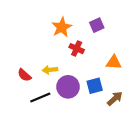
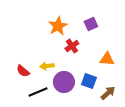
red cross: (77, 49) -> (72, 46), turned 32
blue square: (95, 86) -> (89, 81), turned 35

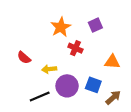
red cross: (72, 46) -> (75, 48), turned -32
red semicircle: (23, 71) -> (24, 58), moved

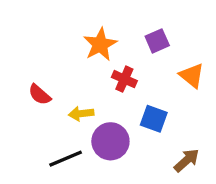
orange triangle: (112, 62) -> (192, 76), moved, turned 35
blue square: (93, 85) -> (154, 119), moved

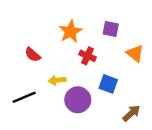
purple square: (157, 41) -> (111, 29), turned 35
red semicircle: (40, 95) -> (33, 55), moved
black line: (66, 159) -> (24, 97), moved

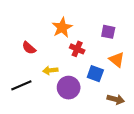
purple square: (111, 29) -> (108, 32), moved
orange triangle: (135, 53) -> (117, 60), moved
brown arrow: (131, 113) -> (116, 99), turned 56

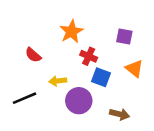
blue square: (95, 74) -> (101, 77), moved
brown arrow: (116, 99) -> (119, 114), moved

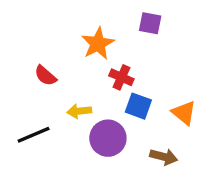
purple square: (124, 37) -> (150, 23), moved
orange triangle: (134, 69) -> (184, 113), moved

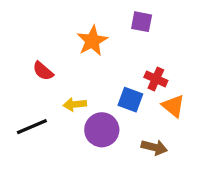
red cross: (121, 77) -> (156, 79), moved

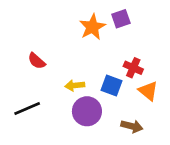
purple square: (142, 22) -> (121, 19), turned -30
orange star: (92, 41) -> (92, 27), moved
yellow arrow: (75, 104) -> (75, 85), moved

